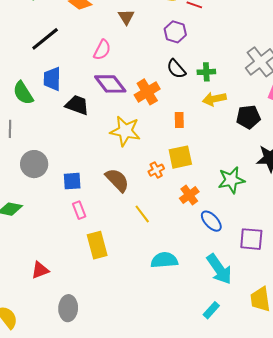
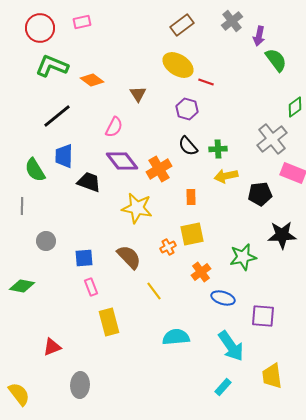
gray circle: (34, 164) -> (46, 241), size x0.7
blue ellipse: (211, 221) -> (223, 298), turned -30

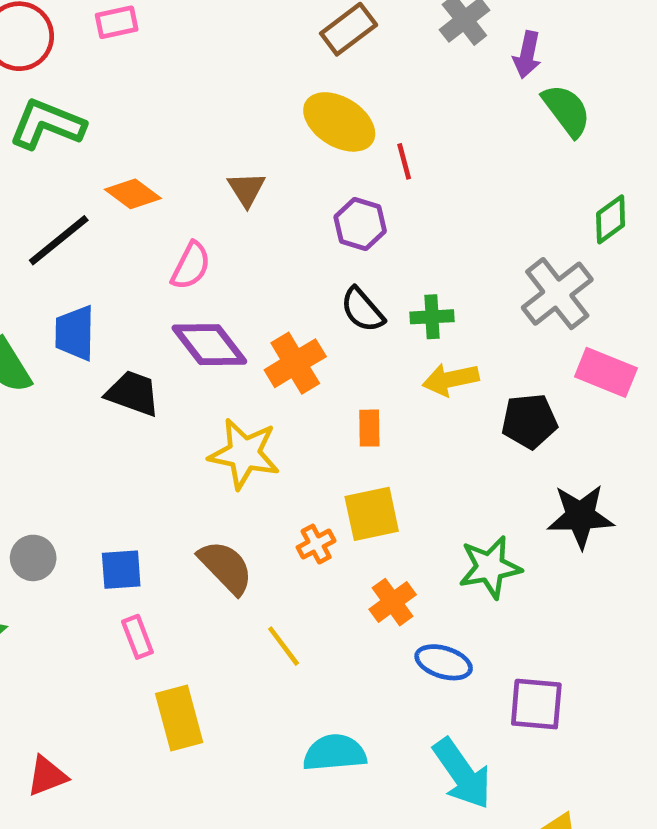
orange diamond: (92, 80) -> (133, 194), moved
red line: (206, 82) -> (404, 161), turned 56
gray circle: (46, 241) -> (33, 558), moved

